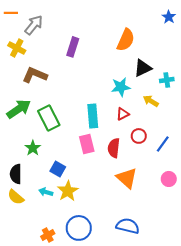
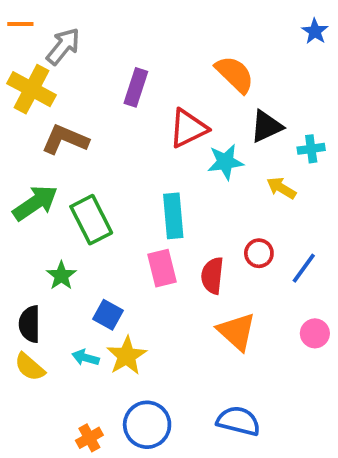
orange semicircle: (126, 40) -> (235, 74), turned -70
yellow cross: (17, 48) -> (32, 89), size x1.4
red triangle: (123, 114) -> (188, 128), moved, size x1.6

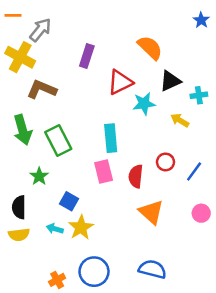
green arrow: (35, 203) -> (23, 130), turned 108
yellow semicircle: (30, 367) -> (19, 235), turned -48

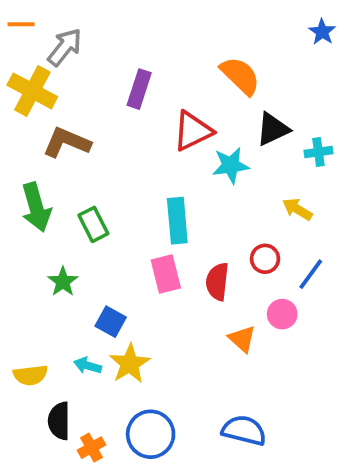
yellow arrow: (180, 120) -> (297, 209), moved
green rectangle: (58, 141) -> (93, 224), size x0.7
black semicircle: (19, 207) -> (59, 421), moved
orange triangle: (151, 212) -> (242, 339), size x0.7
pink circle: (201, 213) -> (282, 314), moved

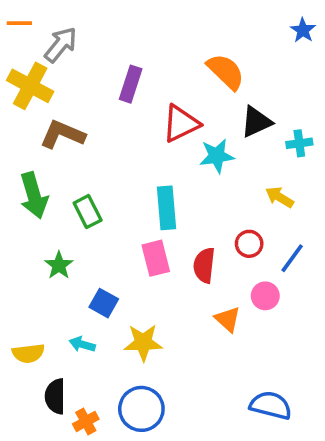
yellow star: (130, 364) -> (143, 343), moved, turned 30
blue semicircle: (244, 430) -> (271, 405), moved

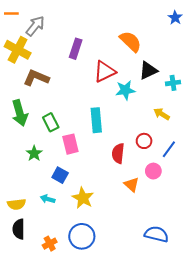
pink rectangle: (156, 258) -> (70, 144), moved
yellow star: (143, 343) -> (83, 198), turned 30
black semicircle: (55, 396) -> (19, 229), moved

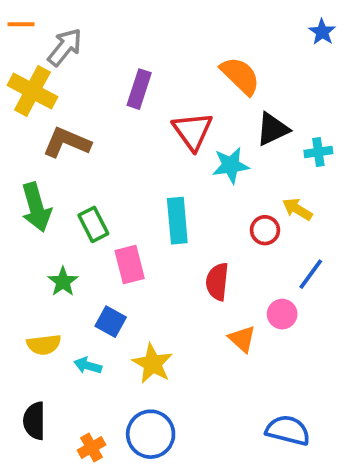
red triangle: (105, 72) -> (193, 131), turned -40
red circle: (144, 141) -> (265, 230), moved
yellow semicircle: (17, 204) -> (44, 345), moved

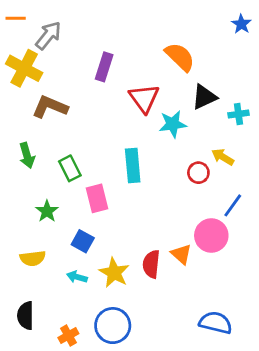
green arrow: (36, 207) -> (27, 155), size x0.7
red semicircle: (217, 282) -> (151, 264), moved
pink circle: (282, 314) -> (211, 236), size x1.5
cyan arrow: (88, 366) -> (77, 277), moved

